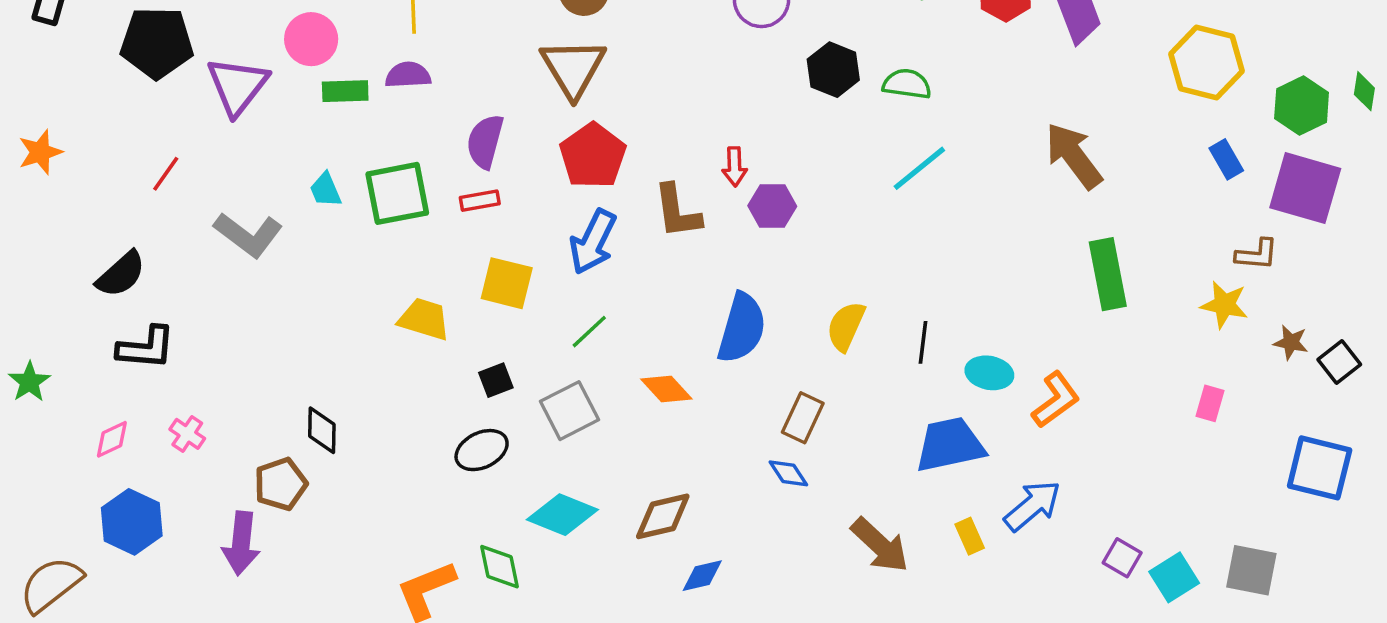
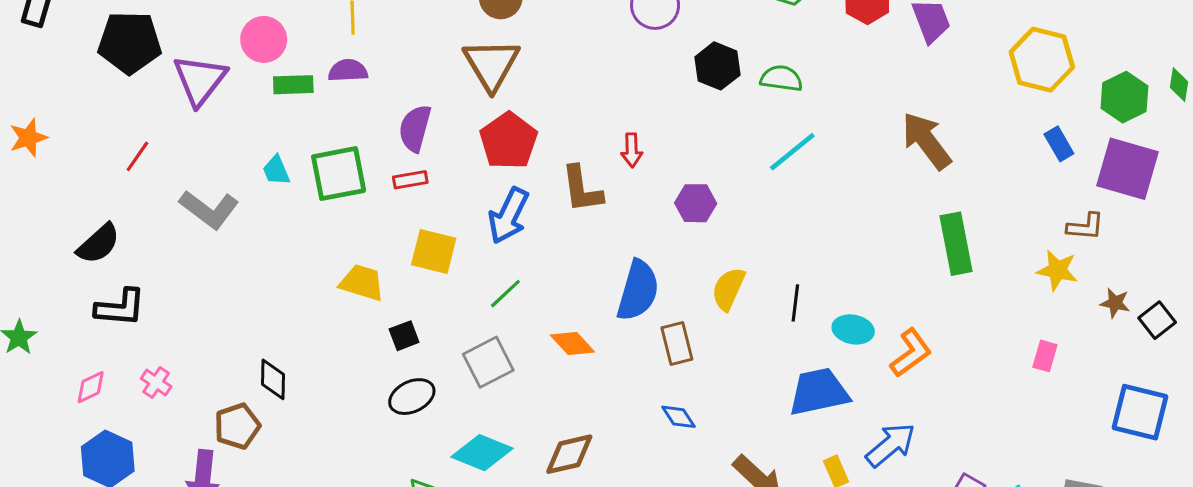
purple hexagon: (772, 206) -> (696, 203), moved
black square: (496, 380) -> (404, 336), moved
brown rectangle: (803, 418) -> (677, 343), moved, turned -39

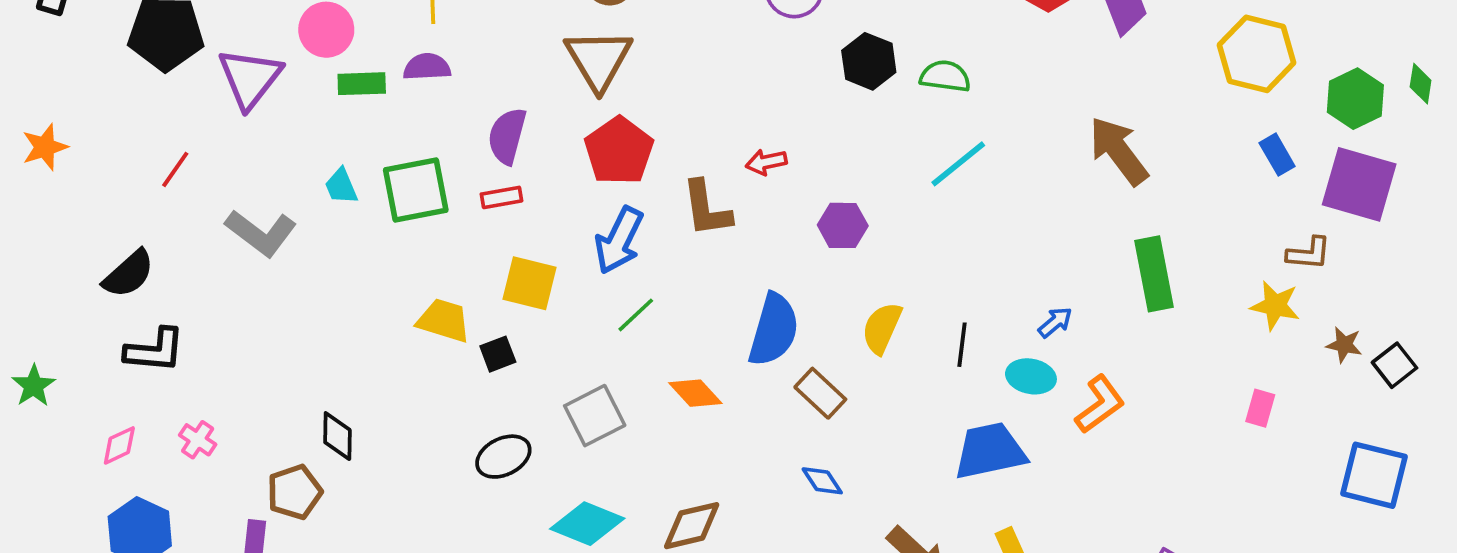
red arrow: (632, 150) -> (766, 162), turned 80
green line: (505, 294) -> (636, 315), moved
black square: (404, 336) -> (498, 354), moved
brown rectangle: (677, 343) -> (820, 393), turned -33
blue arrow: (891, 445) -> (1055, 322), moved, size x0.6

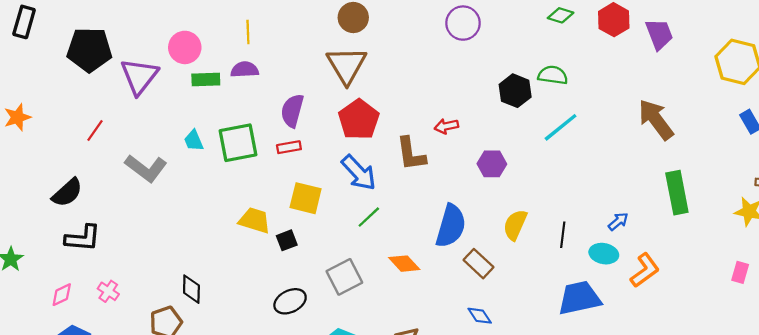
black hexagon: (869, 61) -> (515, 91), moved
blue arrow: (619, 240) -> (359, 173), turned -69

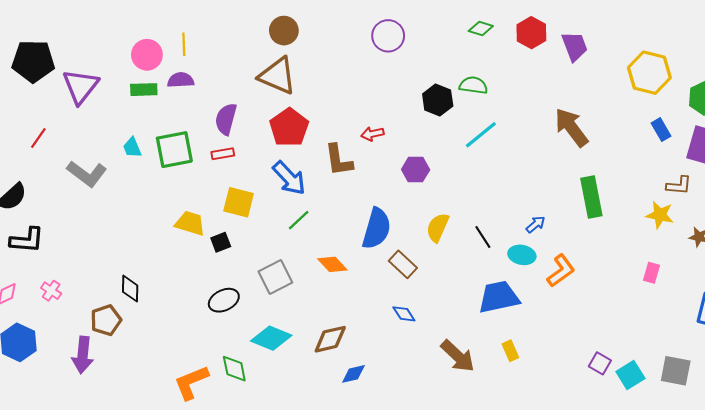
pink circle: (185, 47) -> (147, 55), moved
brown triangle: (347, 65) -> (278, 76), turned -36
black line: (563, 235) -> (483, 237), turned -40

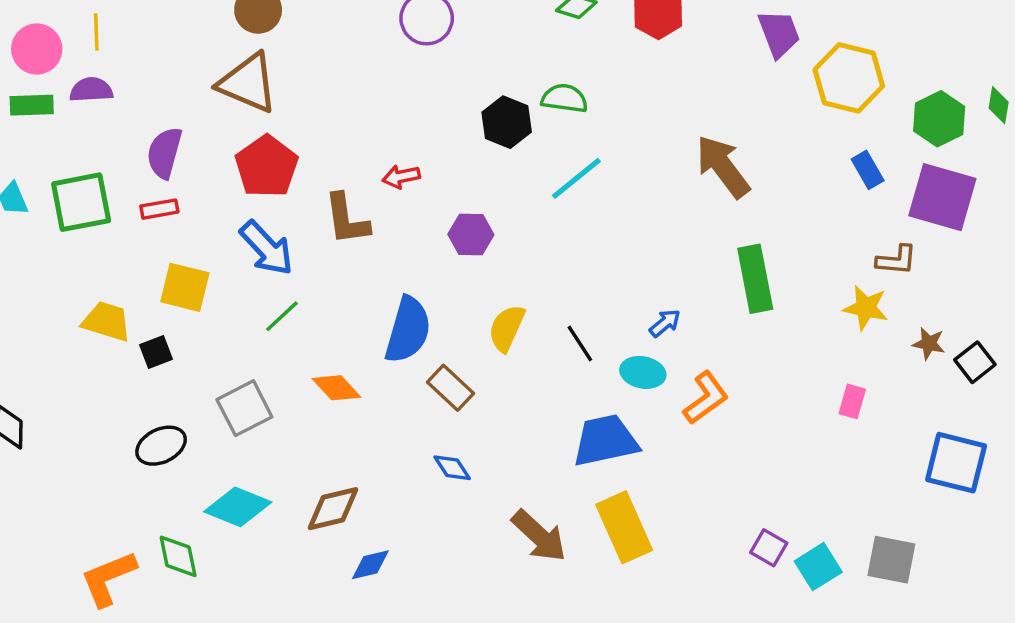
purple trapezoid: (575, 46) -> (779, 34), moved
yellow rectangle: (510, 351) -> (624, 527), size x2.0

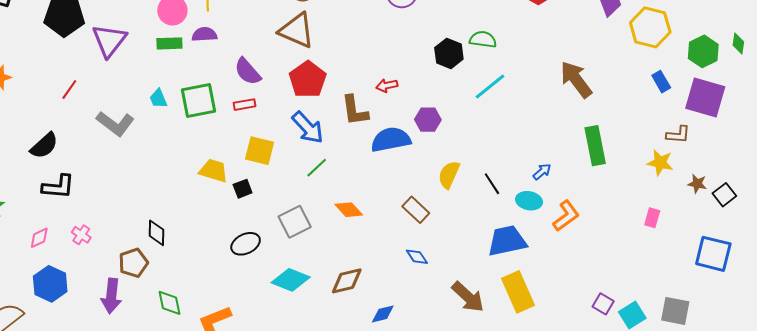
purple semicircle: (164, 153) -> (248, 72), turned -56
blue semicircle: (408, 330) -> (391, 140), moved, turned -117
green diamond: (178, 556) -> (169, 303), moved
blue diamond: (370, 565) -> (383, 314), moved

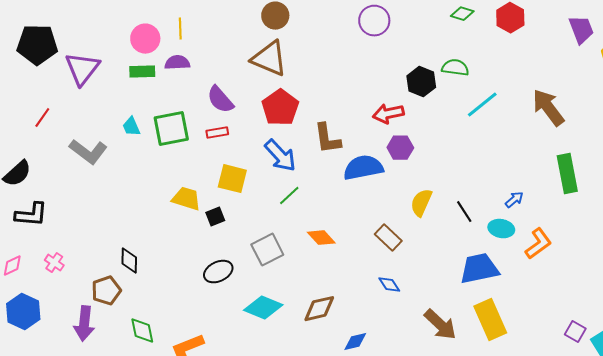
red arrow: (387, 86) -> (388, 114), moved, size x1.4
cyan line: (490, 87) -> (482, 105), moved

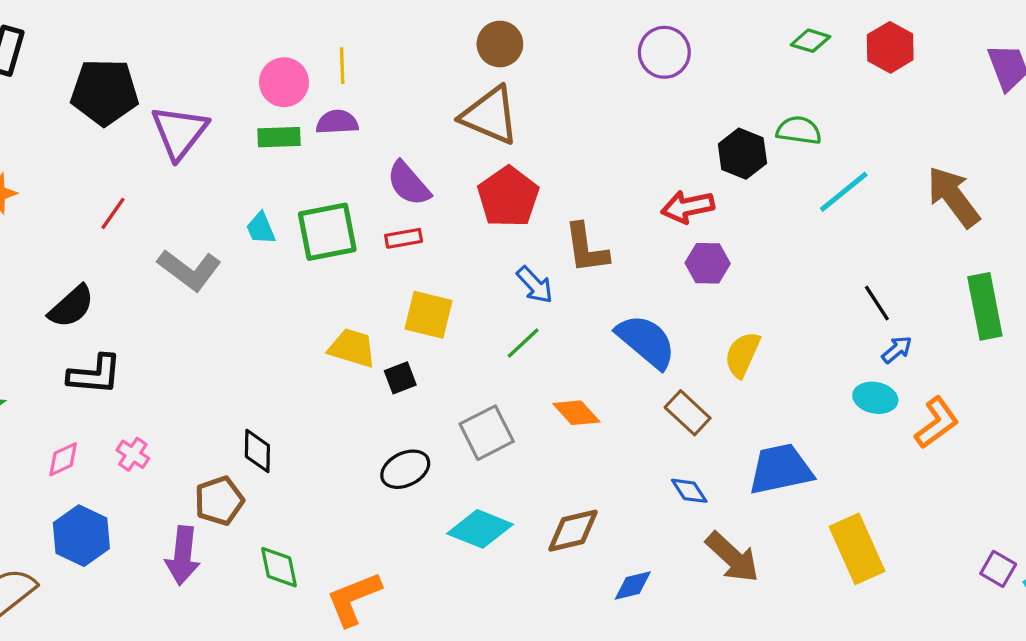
blue arrow: (280, 156) -> (535, 285), moved, size x0.7
blue semicircle: (363, 168) -> (646, 341), moved, turned 51
black line: (464, 212) -> (877, 303), moved
blue trapezoid: (479, 269) -> (781, 469), moved
brown arrow: (440, 325) -> (732, 557), moved

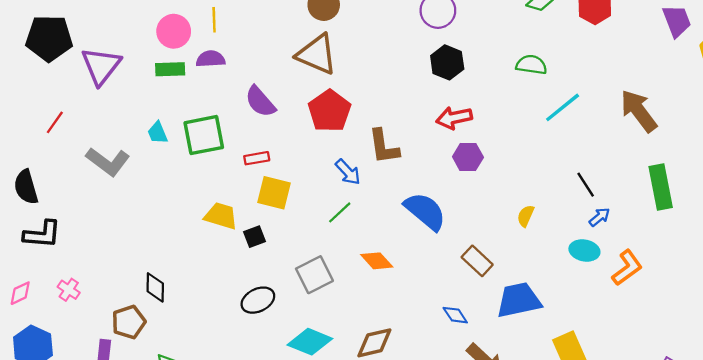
black hexagon: (742, 154) -> (447, 62), moved
red rectangle: (404, 238) -> (257, 158), moved
black semicircle: (71, 306) -> (26, 187), turned 116
yellow semicircle: (742, 355) -> (526, 216), moved, size x0.7
brown rectangle: (688, 413) -> (477, 261), moved

